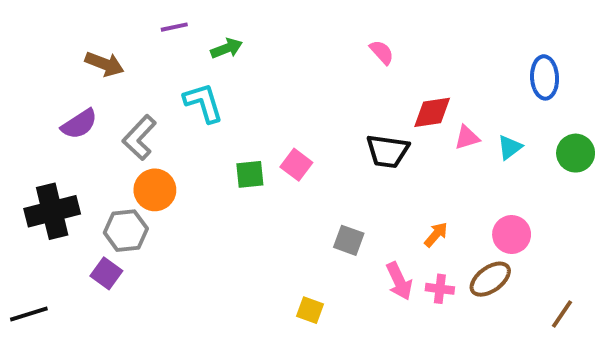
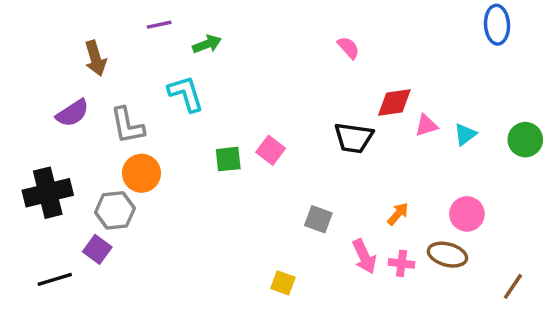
brown arrow: (104, 64) -> (95, 58), turned 52
blue ellipse: (545, 77) -> (497, 25), moved
gray L-shape: (139, 138) -> (127, 125), turned -54
brown ellipse: (490, 279) -> (447, 255), turned 51
black line: (29, 314) -> (55, 279), moved

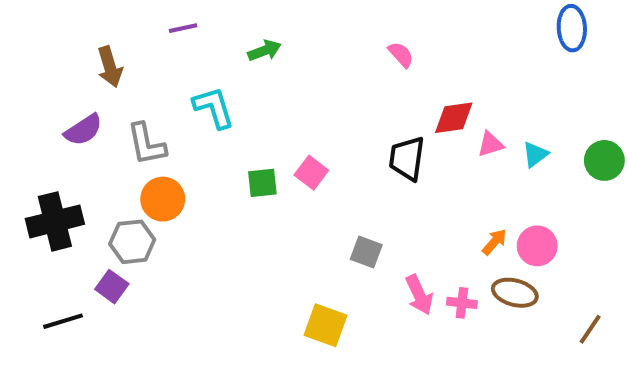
green arrow: (207, 44) -> (264, 51), moved
black trapezoid: (354, 138) -> (407, 158), turned 90
orange arrow: (398, 214) -> (494, 242), moved
yellow square: (283, 283) -> (326, 325), size x1.5

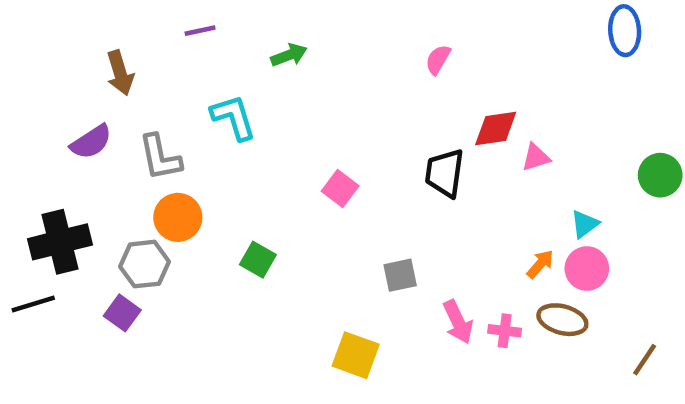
pink semicircle: (401, 55) -> (438, 60), turned -108
cyan triangle: (535, 154) -> (585, 224), moved
green square: (262, 183) -> (258, 260), moved, turned 36
gray square: (366, 252) -> (400, 275), turned -32
black line: (63, 321) -> (33, 304), moved

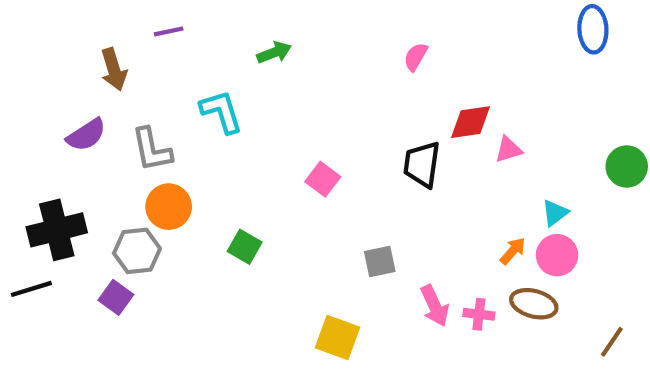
purple line: (200, 31) -> (169, 31), moved

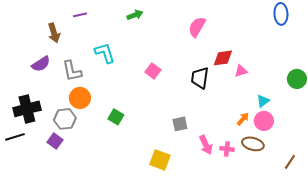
green arrow: (274, 53) -> (135, 15), moved
pink semicircle: (416, 57) -> (197, 27), size x1.5
pink square: (323, 179) -> (153, 71), moved

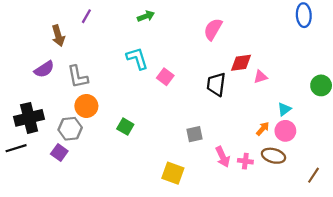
purple line: (80, 15) -> (86, 16), turned -48
cyan L-shape: (105, 53) -> (137, 58), moved

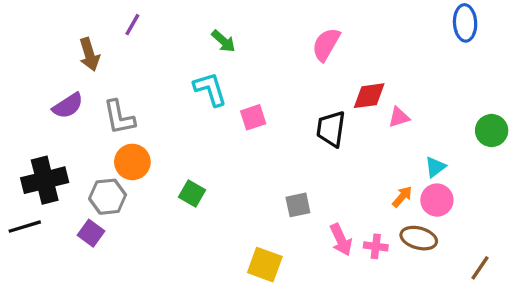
green arrow: (146, 16) -> (223, 41), moved, turned 63
pink square: (165, 77) -> (253, 117), turned 35

